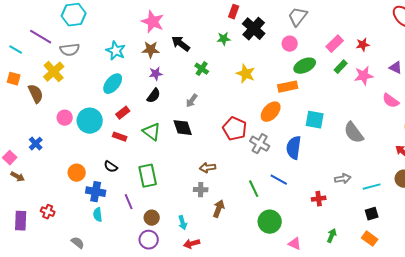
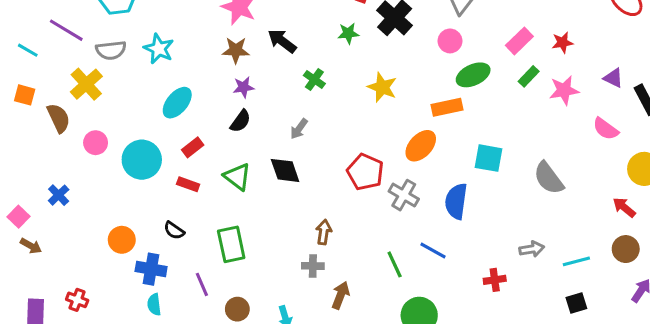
cyan star: (116, 51) -> (159, 49), moved
pink circle: (65, 118) -> (96, 143), moved
brown arrow: (208, 168) -> (324, 232), turned 105

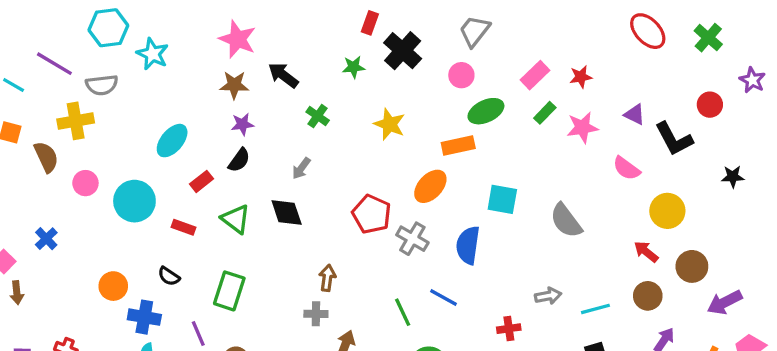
cyan star: (159, 49) -> (152, 54), moved
yellow cross: (86, 84) -> (76, 121), turned 32
red rectangle: (193, 147) -> (202, 181), moved
green rectangle: (231, 244) -> (229, 291), turned 30
brown arrow: (31, 246) -> (17, 293), turned 55

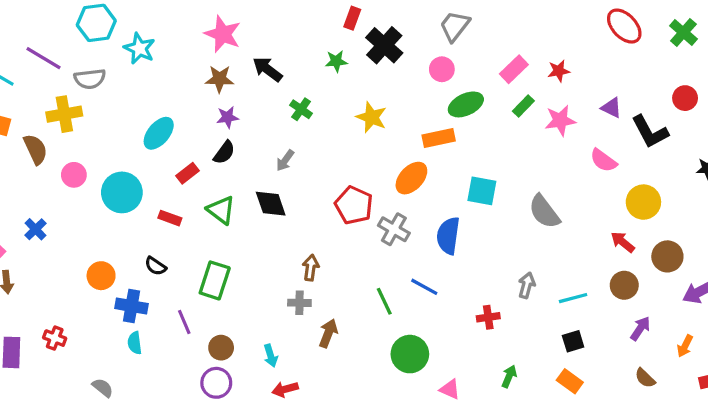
gray arrow: (548, 296) -> (527, 285), turned -65

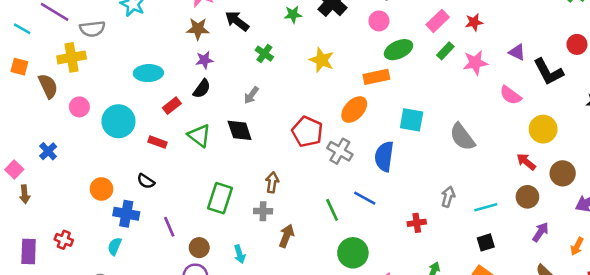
cyan ellipse: (159, 133) -> (148, 73), turned 48
green rectangle: (215, 280) -> (220, 198), moved
cyan semicircle: (135, 343) -> (115, 246), moved, turned 30

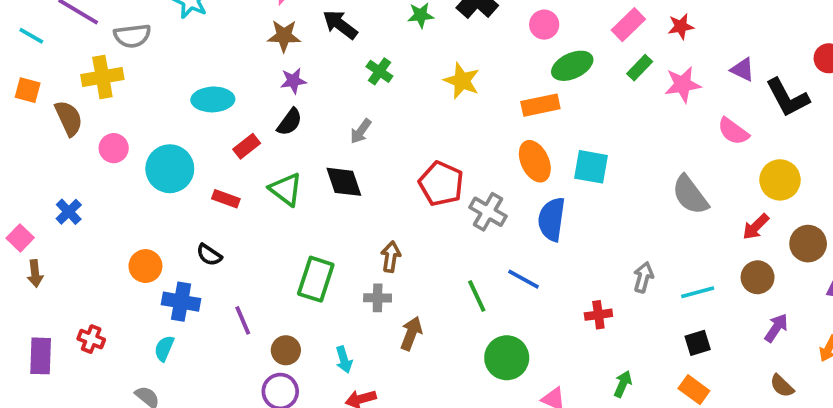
orange ellipse: (354, 110) -> (535, 161), moved, turned -68
gray semicircle: (462, 137) -> (690, 195), moved
red arrow: (526, 162) -> (756, 227), turned -84

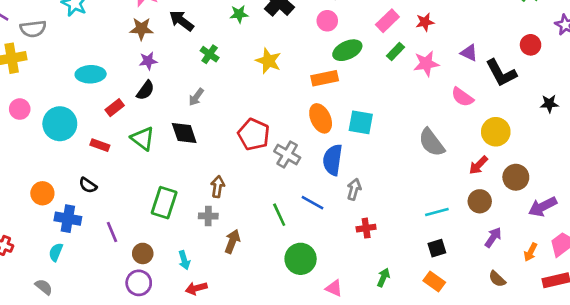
gray arrow: (643, 277) -> (354, 189), moved

